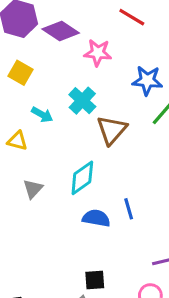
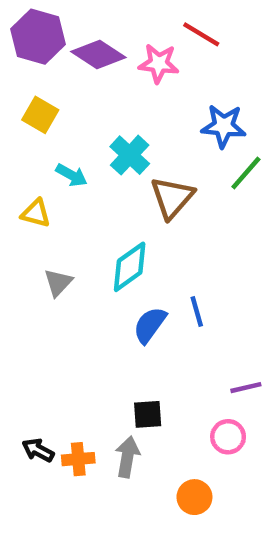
pink star: (98, 53) -> (159, 63), moved
blue semicircle: (96, 218) -> (150, 325), turned -64

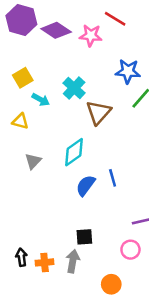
yellow square: (40, 115) -> (23, 78), moved, turned 30
black arrow: (38, 450) -> (21, 257), turned 54

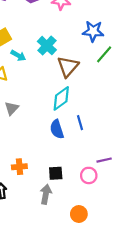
cyan diamond: (74, 152) -> (61, 98), moved
blue semicircle: (86, 185) -> (57, 129), turned -54
pink circle: (130, 250) -> (89, 175), moved
orange cross: (45, 262) -> (19, 167), moved

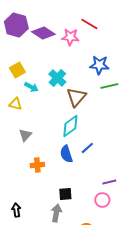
green line: (104, 54) -> (109, 86), turned 36
blue line: (80, 123) -> (87, 148), turned 64
orange cross: (19, 167) -> (37, 165), moved
pink circle: (89, 175) -> (102, 200), moved

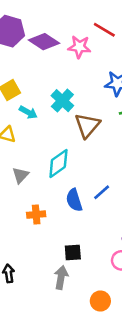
cyan diamond: (70, 126) -> (58, 163), moved

